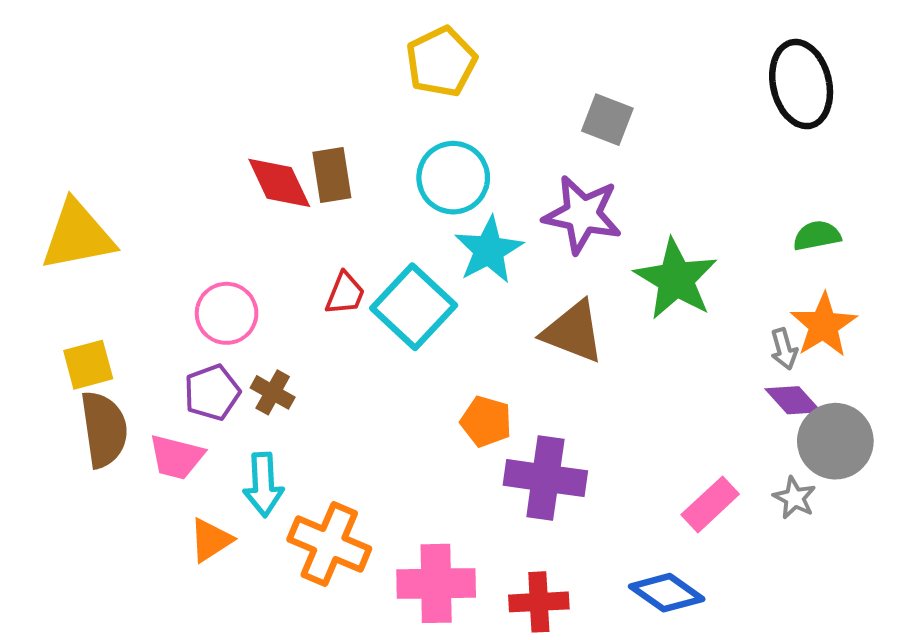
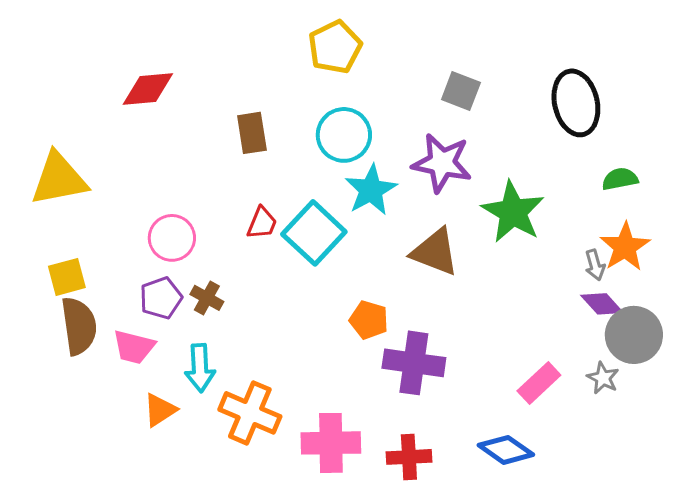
black ellipse: (801, 84) -> (576, 103), moved
red diamond: (279, 183) -> (148, 89), moved, turned -70

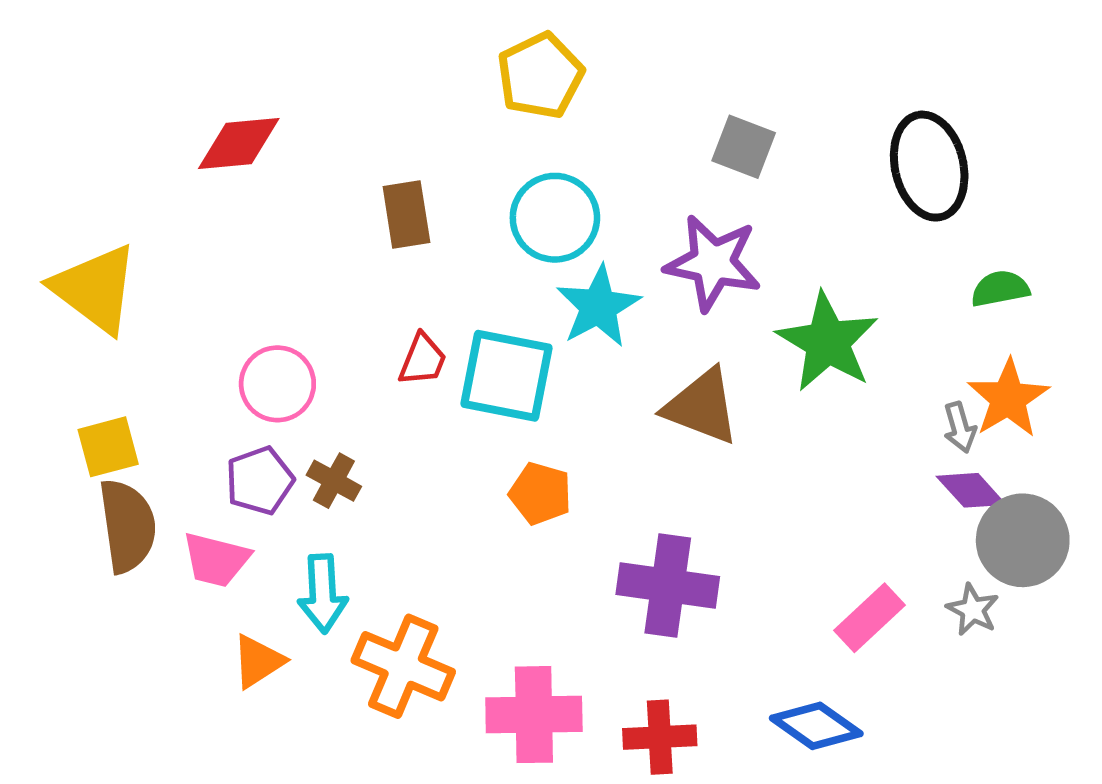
yellow triangle: (59, 179) -> (95, 289), turned 48
cyan square: (314, 233) -> (506, 376), turned -32
orange pentagon: (369, 320) -> (540, 494), moved

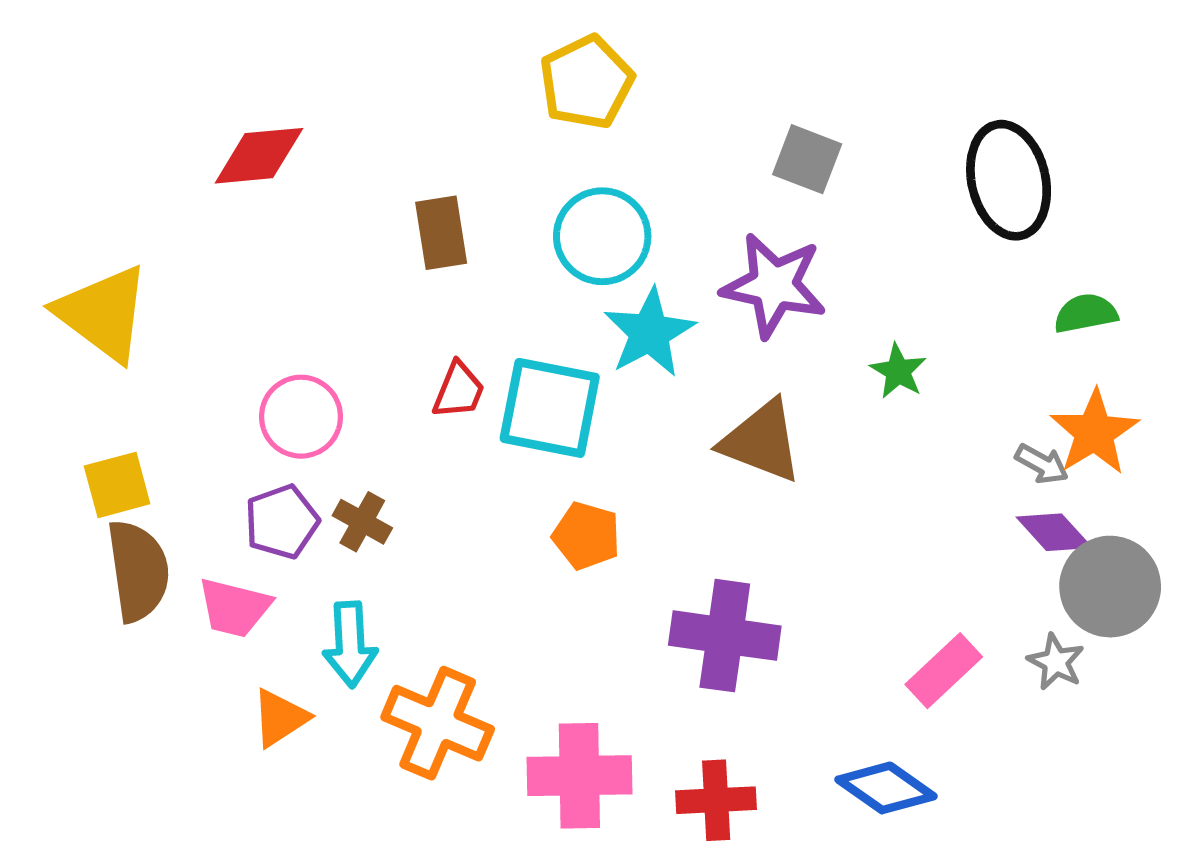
green star: (828, 342) -> (898, 371), size x0.5
gray arrow: (960, 427) -> (1042, 464), turned -45

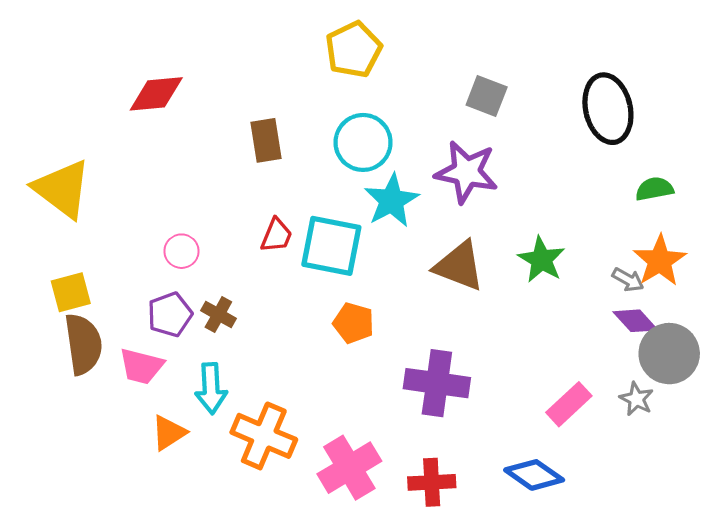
green star: (898, 371) -> (541, 260), moved, size x1.4
pink circle: (301, 417) -> (181, 251), size x0.7
pink cross: (579, 776) -> (349, 468), turned -30

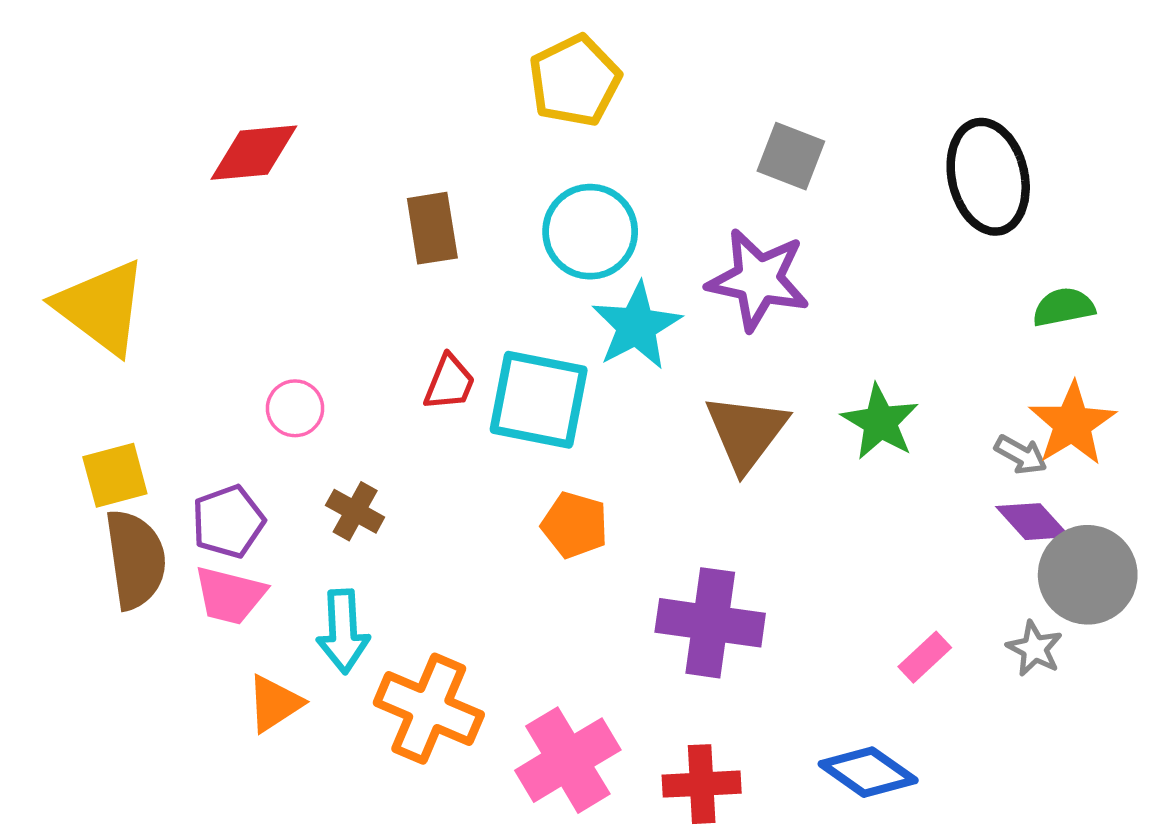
brown triangle: (459, 266) -> (746, 432), turned 46
purple pentagon: (170, 315) -> (228, 522), moved
pink rectangle: (569, 404) -> (925, 657), size x0.7

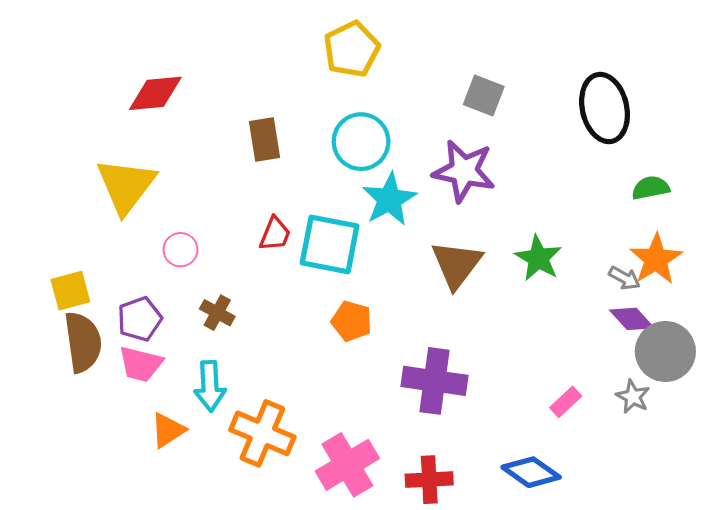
yellow triangle: (101, 307) -> (126, 186), moved, turned 30

